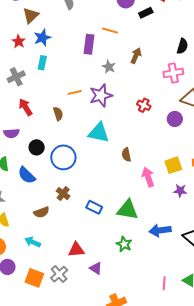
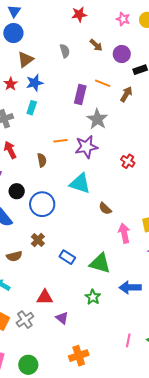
brown arrow: (136, 56) -> (126, 94), moved
gray star: (109, 67) -> (97, 119), size x1.5
brown semicircle: (126, 155) -> (105, 208), turned -40

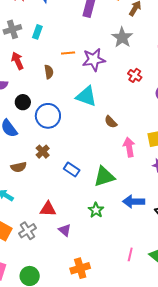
cyan rectangle: (32, 108) -> (37, 32), moved
gray star: (97, 119) -> (122, 37), moved
green triangle: (100, 263) -> (104, 177), turned -35

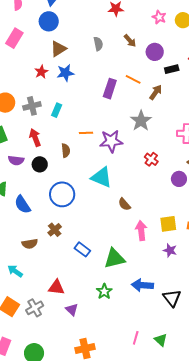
black circle: (23, 102) -> (40, 164), moved

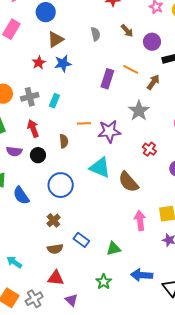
brown semicircle: (124, 204) -> (128, 182), moved, size x1.6
brown semicircle: (30, 244) -> (55, 249), moved
green triangle: (115, 258) -> (114, 249), size x0.7

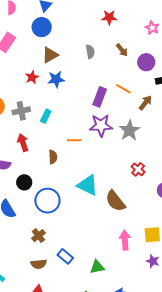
purple star: (109, 131) -> (101, 125), moved
black circle: (38, 155) -> (24, 182), moved

